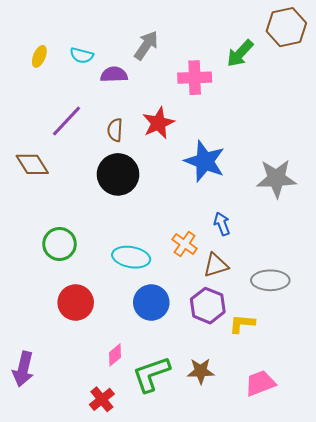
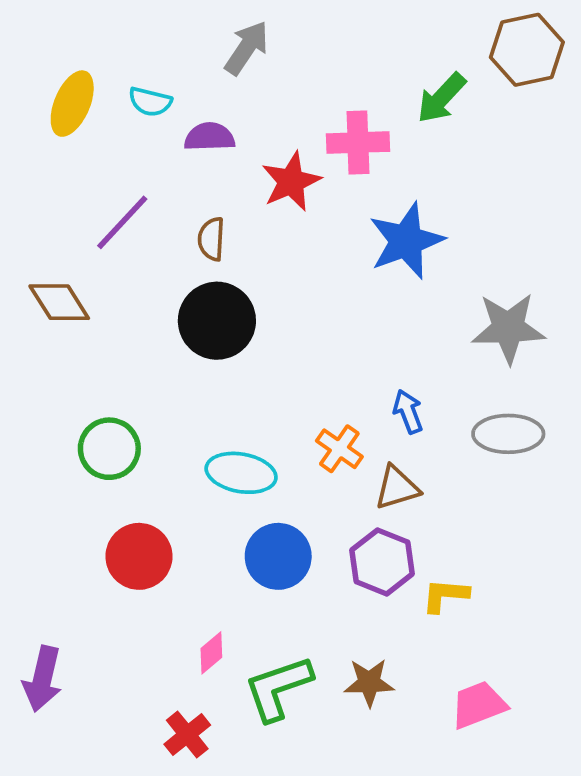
gray arrow: (146, 45) -> (247, 48), moved
yellow ellipse: (39, 56) -> (72, 104), size x1.6
red star: (158, 123) -> (291, 181), moved
blue star: (205, 161) -> (406, 241), moved, turned 30
gray ellipse: (270, 280) -> (508, 434), moved

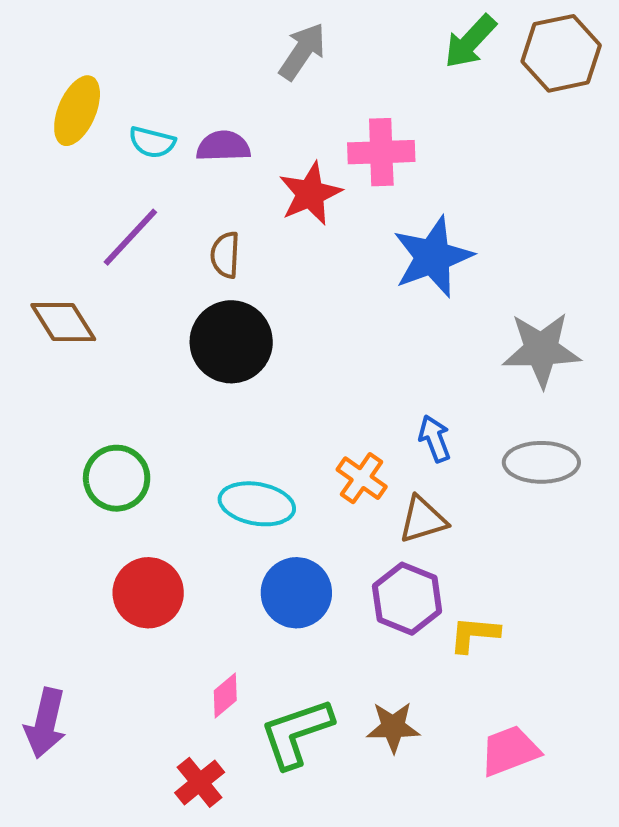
gray arrow: (247, 48) -> (302, 51), moved
green arrow: (441, 98) -> (470, 41), moved
cyan semicircle: (150, 102) -> (152, 142), moved

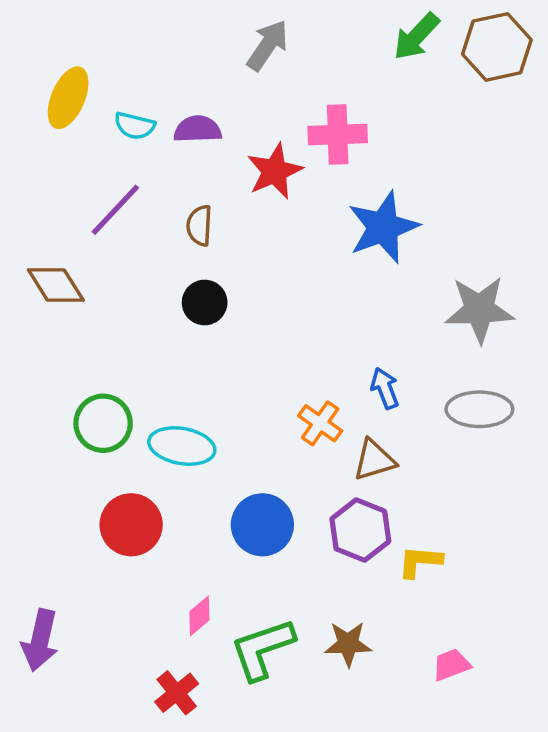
black circle: (231, 342) -> (205, 303), size x0.6
cyan ellipse: (257, 504) -> (182, 446), moved
pink trapezoid: (510, 751) -> (451, 665), size x0.7

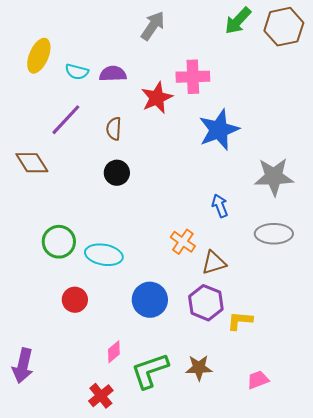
blue arrow: (385, 388) -> (220, 206), moved
red circle: (131, 525) -> (75, 300), size x0.7

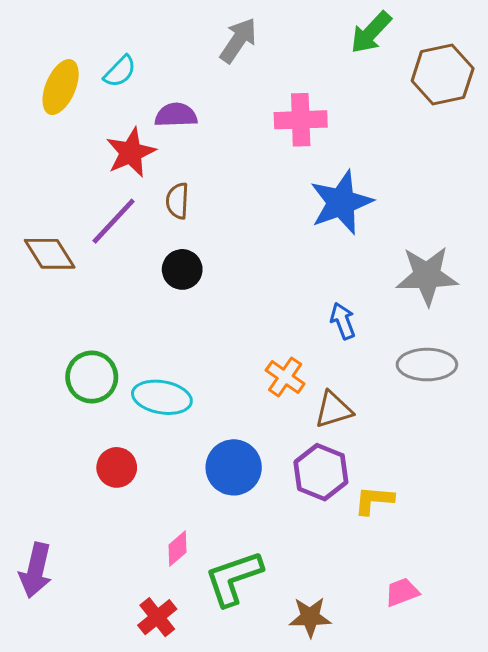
brown hexagon: (284, 27) -> (443, 75), moved
cyan semicircle: (77, 72) -> (120, 71), moved, turned -60
red star: (157, 98) -> (131, 153), moved
purple line: (66, 120) -> (114, 221), moved
brown star: (199, 368) -> (310, 617), moved

